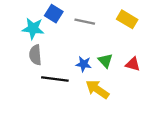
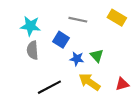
blue square: (54, 14) -> (61, 40), moved
red triangle: (133, 64) -> (122, 84), moved, turned -32
black line: (55, 79) -> (49, 87), moved, turned -35

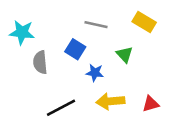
cyan star: (30, 26) -> (22, 32), moved
green triangle: (97, 56) -> (125, 54), moved
yellow arrow: (89, 82) -> (110, 101), turned -40

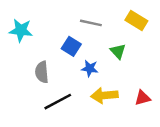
gray semicircle: (40, 62) -> (42, 72), moved

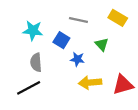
cyan star: (21, 30) -> (33, 31), moved
red triangle: (143, 98) -> (123, 85), size x1.5
black line: (58, 102) -> (29, 88), moved

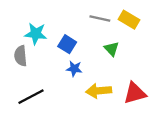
gray line: (78, 20) -> (100, 19), moved
blue star: (77, 59) -> (74, 69), moved
gray semicircle: (36, 62) -> (21, 56), moved

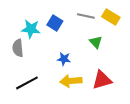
blue square: (67, 44) -> (55, 23), moved
yellow arrow: (99, 91) -> (71, 81), moved
red triangle: (135, 93) -> (102, 80), moved

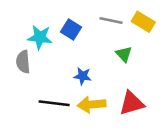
black line: (27, 83) -> (54, 103), moved, turned 35

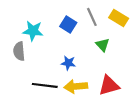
gray line: (111, 20) -> (92, 17), turned 54
blue square: (71, 30) -> (68, 24), moved

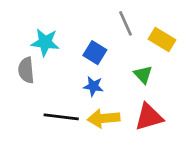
yellow rectangle: (119, 18) -> (162, 39), moved
blue square: (68, 24) -> (95, 53), moved
green triangle: (103, 45) -> (143, 75), moved

